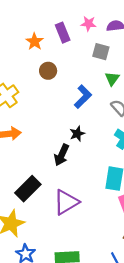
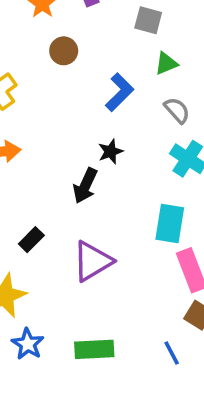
green triangle: (112, 79) -> (166, 63), turned 32
black rectangle: (28, 189) -> (31, 240), size x0.6

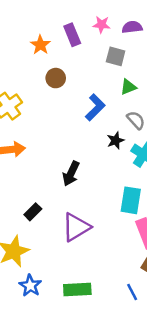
black star: (110, 152) -> (116, 140), moved

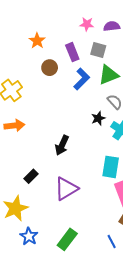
purple rectangle: (72, 35) -> (72, 52), moved
green triangle: (128, 87) -> (109, 75), size x1.5
blue L-shape: (95, 107) -> (82, 79), moved
green rectangle: (77, 289) -> (67, 239), turned -50

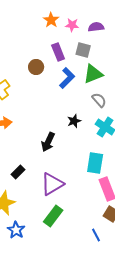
orange star: (37, 41) -> (51, 20), moved
black star: (98, 118) -> (74, 121), moved
green rectangle: (67, 239) -> (53, 216), moved

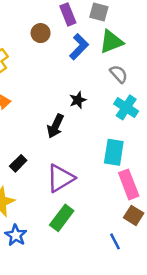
black star: (74, 121) -> (78, 100), moved

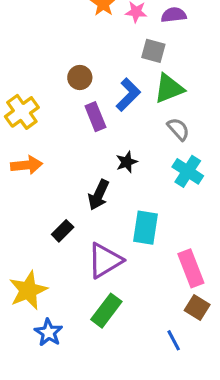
purple rectangle: (68, 14) -> (95, 117), moved
cyan rectangle: (114, 152) -> (145, 228), moved
black rectangle: (18, 163) -> (63, 231), moved

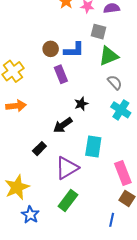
blue L-shape: (128, 95) -> (74, 50), moved, turned 45
black arrow: (99, 195) -> (63, 125), turned 30
blue line: (174, 340) -> (112, 220), turned 40

